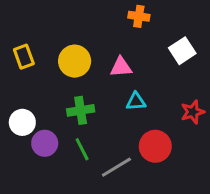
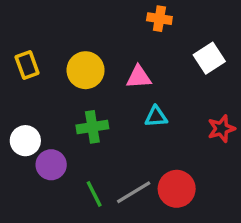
red circle: (155, 146) -> (177, 189), moved
green line: (82, 149) -> (94, 194), moved

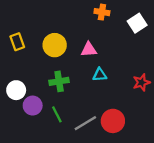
white square: (209, 58) -> (137, 23), moved
green line: (94, 194) -> (57, 114), moved

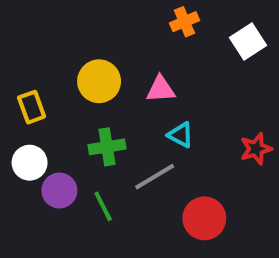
orange cross: (102, 12) -> (184, 22), turned -32
yellow rectangle: (17, 42) -> (32, 107), moved
cyan triangle: (100, 75) -> (181, 135), turned 32
gray line: (85, 123) -> (155, 177), moved

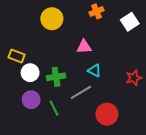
yellow circle: (99, 81) -> (52, 19), moved
yellow rectangle: (32, 107) -> (17, 56), turned -49
white circle: (30, 163) -> (30, 73), moved

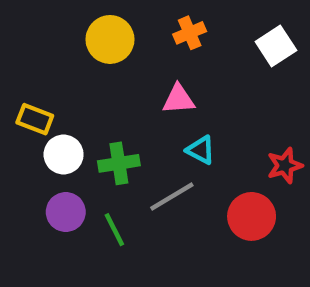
orange cross: (97, 11) -> (190, 33), moved
red circle: (107, 114) -> (252, 216), moved

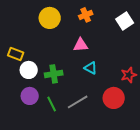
gray line: (172, 197) -> (78, 102), moved

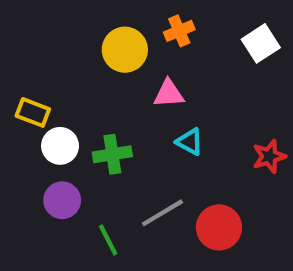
yellow circle: (50, 18) -> (125, 50), moved
red circle: (114, 98) -> (219, 227), moved
green line: (52, 104) -> (108, 240), moved

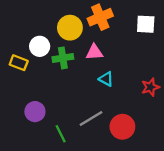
orange cross: (179, 31) -> (100, 17), size x1.5
white square: (261, 43) -> (146, 24), turned 36
white circle: (60, 146) -> (40, 46), moved
green cross: (112, 154) -> (63, 58), moved

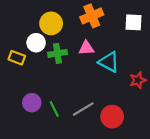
yellow circle: (70, 28) -> (51, 23), moved
cyan triangle: (106, 79) -> (109, 62), moved, size x1.5
green line: (61, 134) -> (54, 109), moved

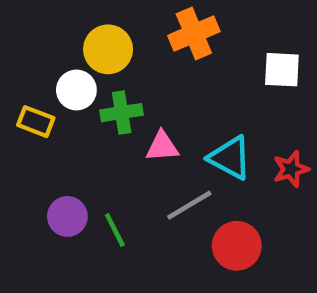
white square: (134, 22) -> (282, 70), moved
pink triangle: (86, 48) -> (162, 146), moved
cyan triangle: (109, 62) -> (230, 158), moved
gray line: (83, 109) -> (189, 205), moved

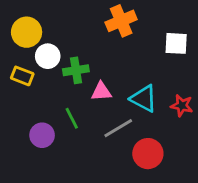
yellow circle: (108, 49) -> (27, 32), moved
red star: (291, 169) -> (182, 106), turned 30
green line: (115, 230) -> (72, 118), moved

